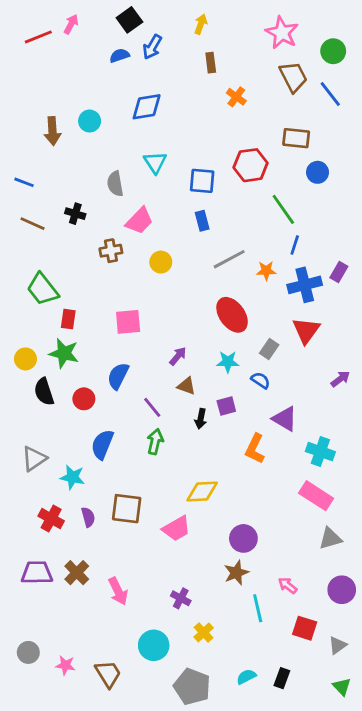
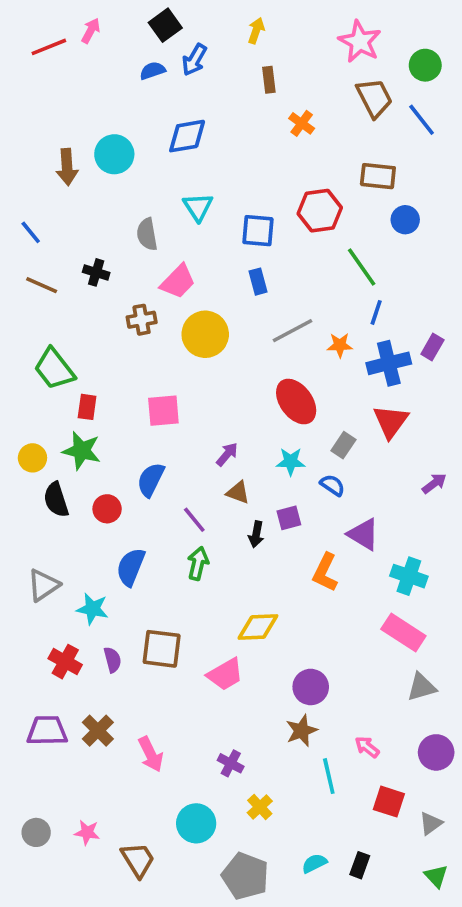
cyan circle: (90, 121) -> (114, 154), size x1.4
blue line: (24, 182) -> (31, 232), turned 30
yellow circle: (161, 262) -> (205, 334), size x1.6
pink star: (65, 665) -> (87, 832), moved

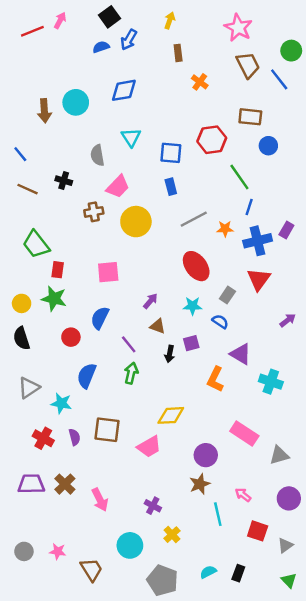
green circle: (425, 65) -> (291, 51), moved
black semicircle: (56, 500) -> (22, 338), moved
pink rectangle: (403, 632) -> (244, 433), moved

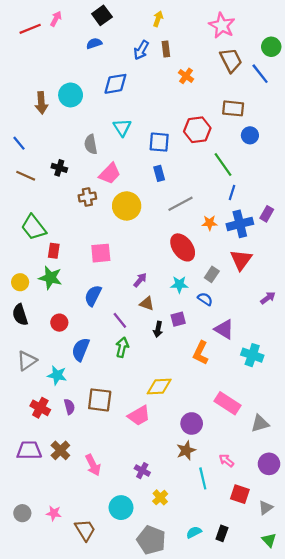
blue arrow: (129, 40) -> (141, 50), moved
orange star: (225, 229) -> (210, 223), moved
red circle: (71, 337) -> (59, 323), moved

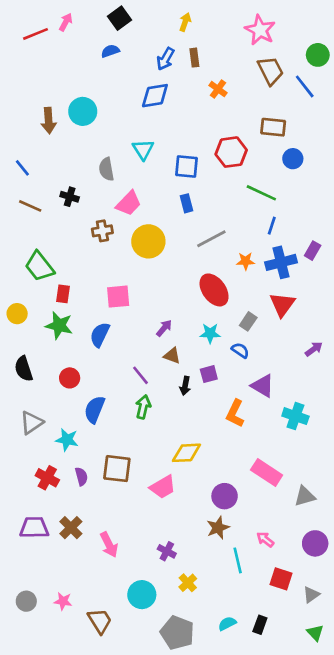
blue diamond: (115, 84) -> (155, 96), moved
green line: (223, 164) -> (261, 193), turned -30
yellow circle: (20, 282) -> (17, 314), moved
blue semicircle: (93, 296) -> (100, 335), moved

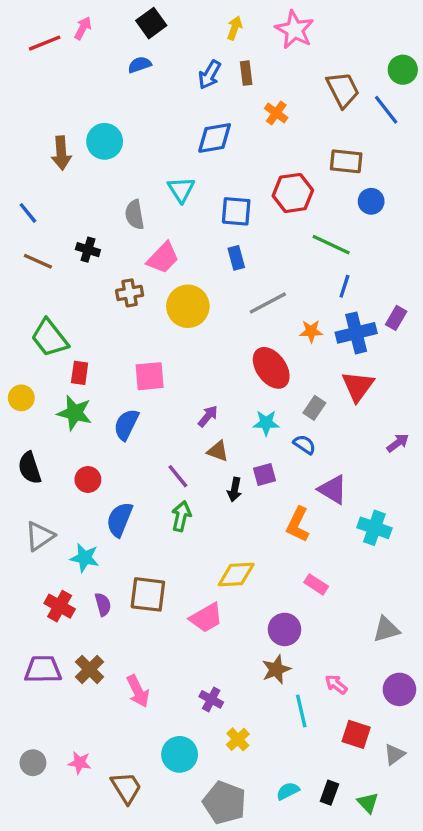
pink star: (260, 30) -> (294, 30), moved
blue diamond: (155, 96) -> (215, 138), moved
pink rectangle: (267, 472) -> (316, 584), moved, size x0.6
green triangle: (315, 633) -> (368, 803), moved

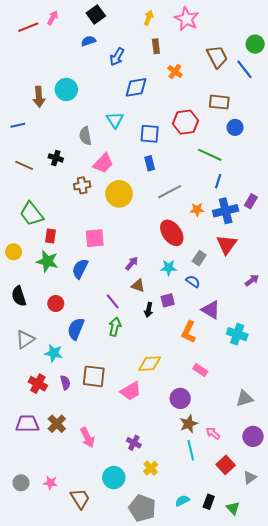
blue arrow: (210, 75) -> (117, 57), moved
blue line: (28, 213) -> (18, 125), moved, turned -64
brown star: (276, 669) -> (189, 424), moved
red square: (356, 734) -> (226, 465), turned 30

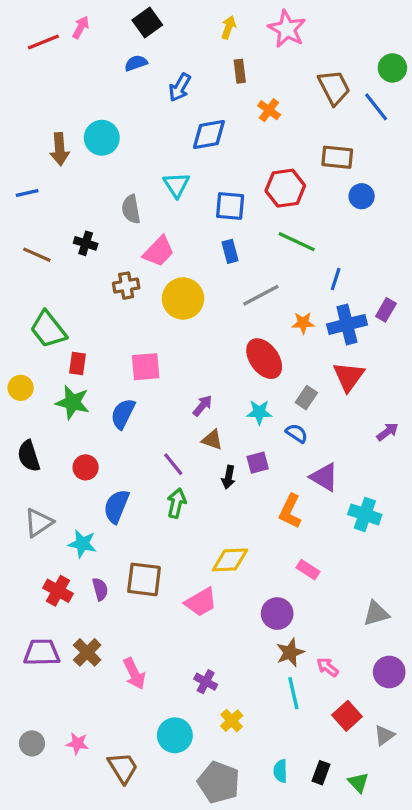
green line: (210, 155) -> (297, 242), moved
cyan semicircle: (182, 501) -> (280, 771), turned -64

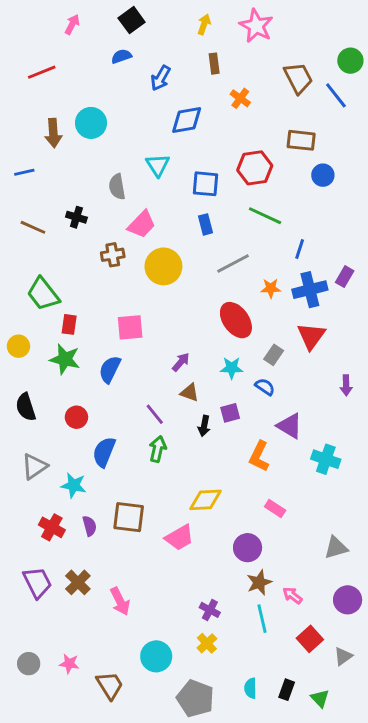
red line: (43, 42) -> (42, 72), moved
purple arrow: (388, 432) -> (346, 385), turned 126
purple trapezoid: (42, 652) -> (37, 582), turned 64
purple cross: (206, 682) -> (210, 610), moved

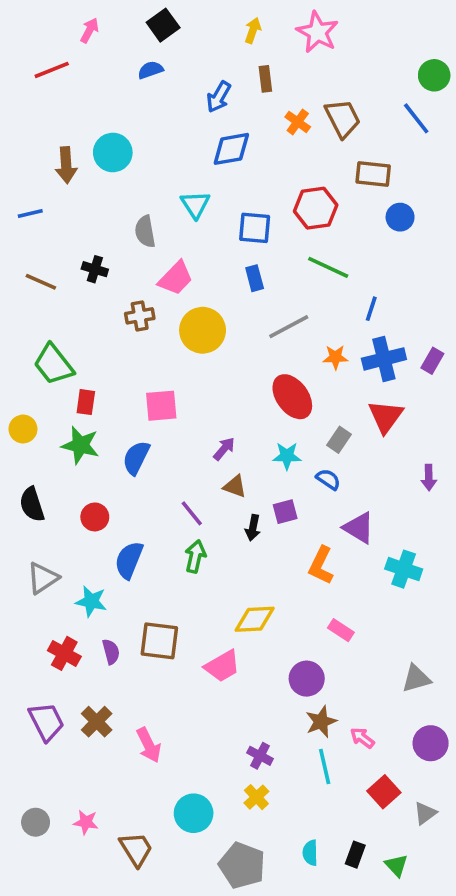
red line: (42, 72) -> (52, 70), moved
blue arrow: (161, 78) -> (219, 97), moved
brown trapezoid: (298, 78) -> (343, 118), moved
purple rectangle: (345, 277) -> (432, 361), moved

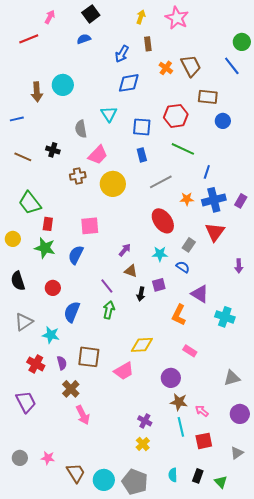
brown cross: (97, 722) -> (71, 389), moved
brown star: (321, 722) -> (179, 402), turned 30
red square: (384, 792) -> (204, 441), moved, turned 30
cyan circle: (194, 813) -> (104, 480), moved

